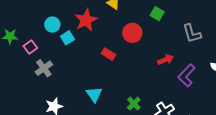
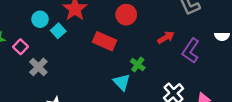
red rectangle: (108, 54) -> (104, 41), size x1.5
cyan triangle: (94, 94) -> (122, 82), moved
green cross: (134, 104) -> (138, 65), moved

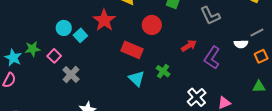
cyan circle: (40, 19) -> (64, 28), moved
cyan square: (58, 31) -> (80, 35), moved
cyan triangle: (122, 82) -> (137, 79), moved

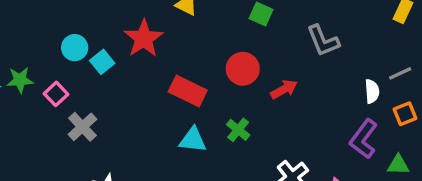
red circle: (152, 25) -> (243, 69), moved
white semicircle: (241, 44) -> (372, 91), turned -96
purple L-shape: (212, 58) -> (364, 139), moved
cyan triangle: (137, 79) -> (193, 140), turned -42

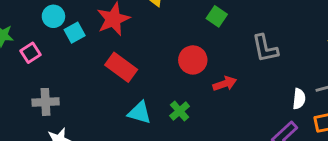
red rectangle: (188, 91) -> (121, 67), moved
gray cross: (82, 127) -> (46, 102), moved, turned 30

